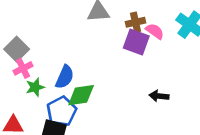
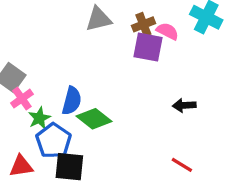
green diamond: (81, 95) -> (94, 119), turned 56
blue pentagon: (62, 111) -> (54, 141), moved

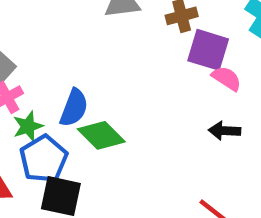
pink semicircle: (167, 31) -> (227, 78), moved
purple square: (148, 47) -> (208, 50), moved

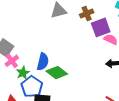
purple square: (208, 50) -> (101, 27), turned -30

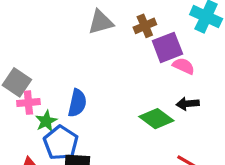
pink cross: (12, 61) -> (28, 103), turned 32
green diamond: (57, 73) -> (156, 119), moved

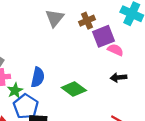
gray triangle: (101, 22) -> (55, 18), turned -36
green diamond: (156, 119) -> (74, 89), moved

